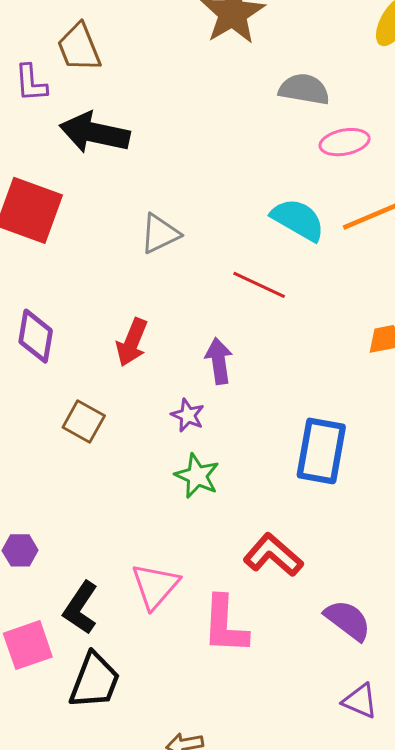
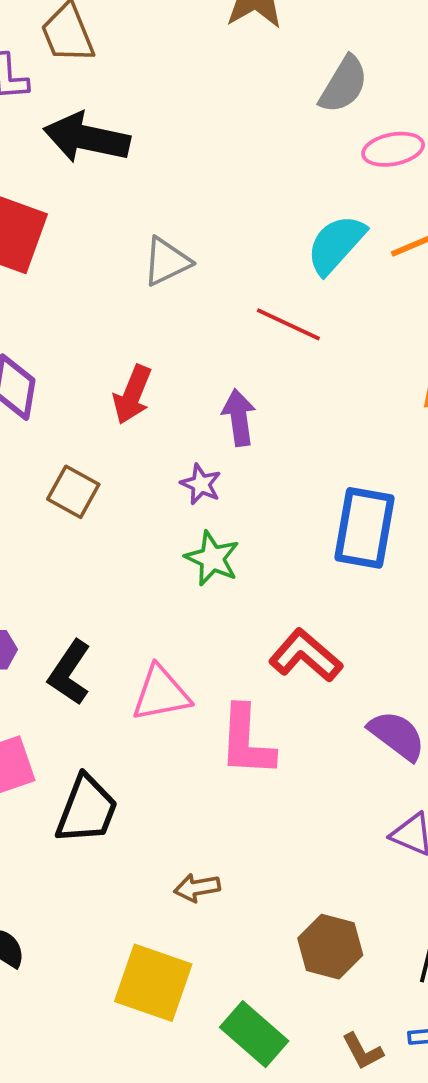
gray semicircle: (304, 89) -> (344, 85), turned 111
cyan semicircle: (298, 220) -> (336, 244), turned -78
pink triangle: (155, 586) -> (161, 694), turned 38
black L-shape: (81, 608) -> (70, 673), moved

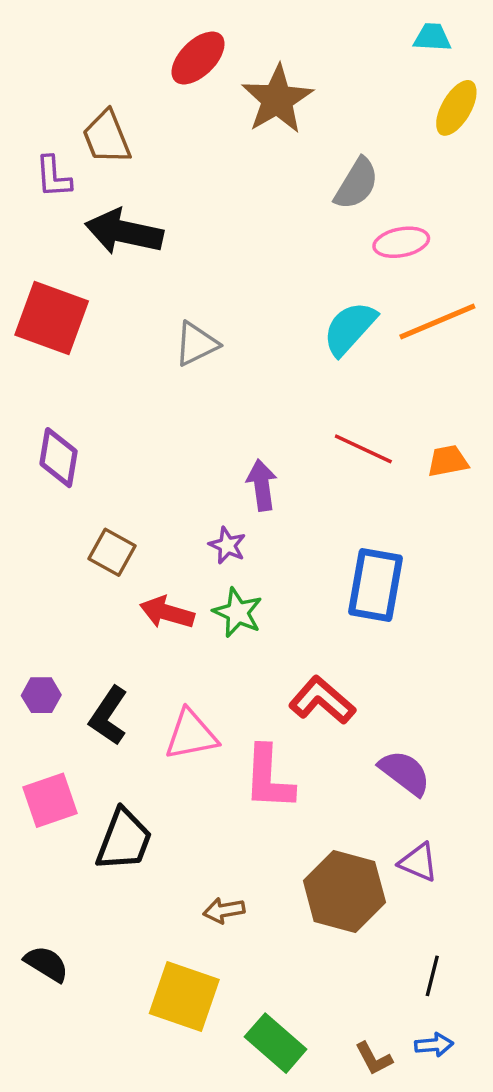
red line: (288, 324) -> (363, 449), moved
red arrow: (132, 395) -> (167, 613), moved, turned 84
brown hexagon: (330, 947) -> (344, 891), moved, size x1.4

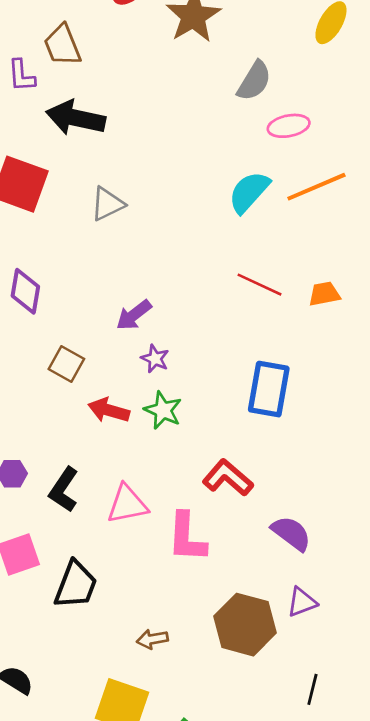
gray triangle: (196, 344) -> (107, 204), moved
purple arrow: (262, 485) -> (134, 315), moved, turned -120
purple triangle: (418, 862) -> (302, 602), turned -44

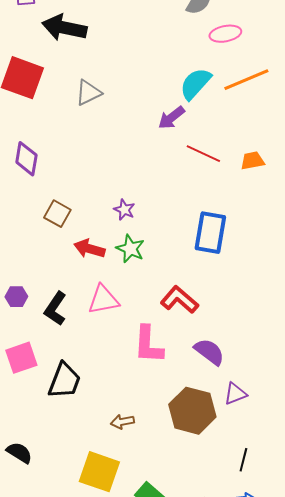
purple arrow: (134, 315) -> (171, 118), moved
pink triangle: (127, 504) -> (103, 300), moved
purple semicircle: (291, 533) -> (209, 352), moved

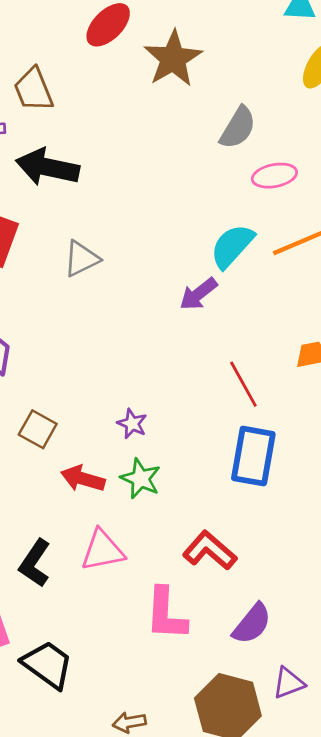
red line: (203, 154) -> (243, 384), moved, turned 36
purple semicircle: (209, 352) -> (252, 624), turned 92
black trapezoid: (64, 381) -> (48, 665), turned -75

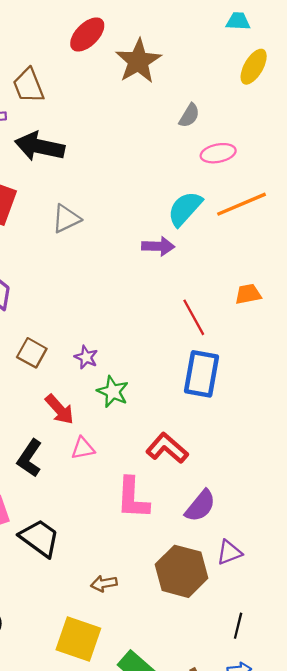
gray semicircle: (238, 128) -> (189, 115), size x0.7
purple arrow: (198, 294) -> (158, 246), turned -140
purple star: (132, 424) -> (86, 357), moved
red arrow: (83, 479) -> (60, 409), moved, turned -148
pink triangle: (103, 550) -> (83, 448), size x0.7

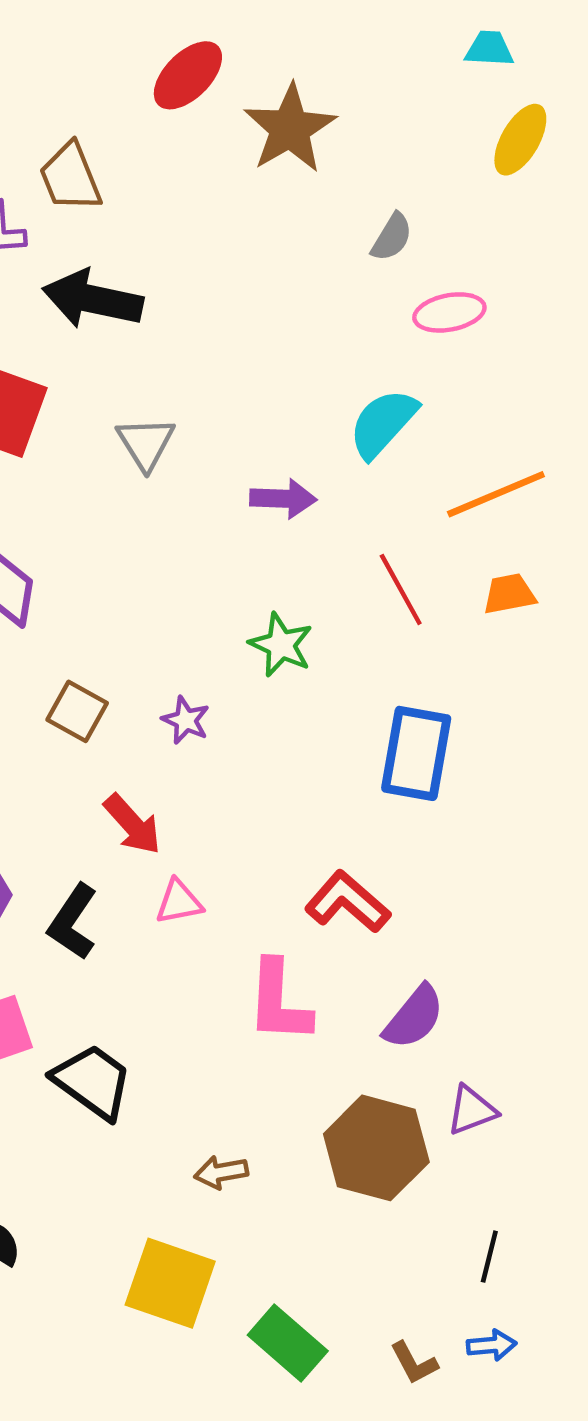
orange line: (241, 204) -> (496, 494), moved
gray triangle: (66, 219) -> (146, 443), turned -36
purple arrow: (158, 246) -> (283, 499), moved
red line: (194, 317) -> (401, 589), moved
green star: (113, 392) -> (281, 645), moved

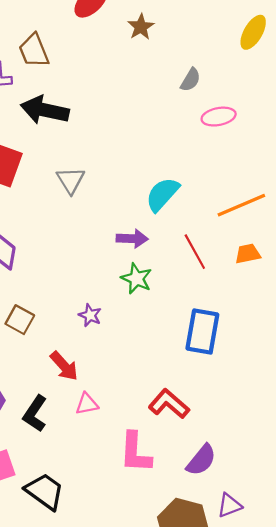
brown star: (290, 129) -> (141, 27), size x0.6
cyan semicircle: (383, 423) -> (162, 194), moved
purple arrow: (283, 499) -> (132, 239), moved
brown square: (77, 711) -> (20, 320), moved

